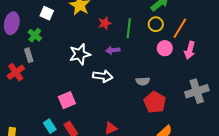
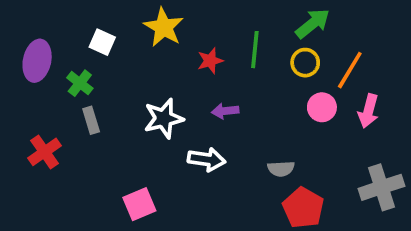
green line: (129, 28) -> (255, 50), moved
gray rectangle: (29, 55) -> (91, 120), moved

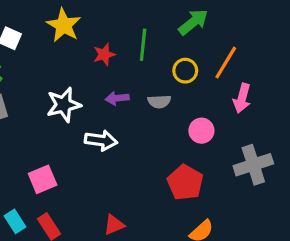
yellow circle: (305, 63) -> (185, 71), moved
pink circle: (322, 107) -> (201, 131), moved
gray semicircle: (281, 169) -> (159, 101), moved

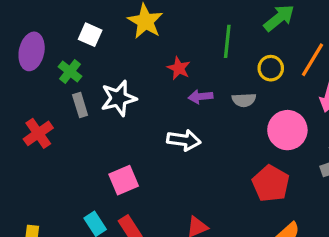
red star: (104, 54) -> (179, 68), moved, turned -30
white star: (64, 105) -> (119, 98), moved
pink circle: (201, 131) -> (287, 130), size x1.5

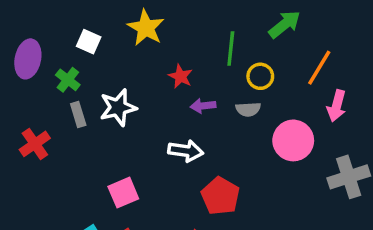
yellow circle: (271, 68) -> (260, 76), moved
red pentagon: (271, 184) -> (220, 196), moved

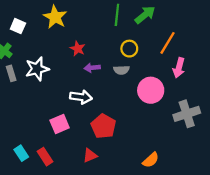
green line: (231, 49) -> (117, 15), moved
pink square: (123, 193) -> (60, 124), moved

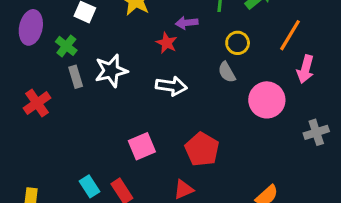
purple arrow: (92, 68) -> (187, 23), moved
gray semicircle: (121, 70) -> (227, 72), turned 63
white arrow: (81, 97) -> (171, 86), moved
gray cross: (187, 114) -> (316, 132), size x0.7

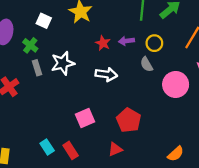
purple arrow: (187, 23) -> (126, 41), moved

